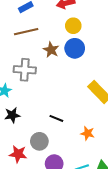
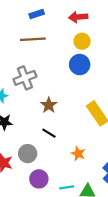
brown star: (51, 50) -> (49, 105), moved
gray cross: (25, 70) -> (25, 78), turned -35

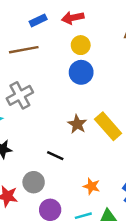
blue rectangle: (37, 14) -> (38, 20), moved
brown star: (49, 105) -> (77, 124), moved
orange star: (78, 154) -> (92, 186), moved

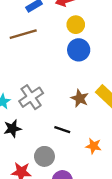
gray cross: (20, 95) -> (31, 97), moved
orange star: (92, 186) -> (93, 146), moved

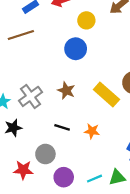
yellow circle: (76, 25) -> (86, 20), moved
brown star: (80, 98) -> (66, 91), moved
orange star: (93, 146) -> (92, 131), moved

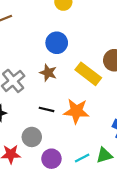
blue circle: (76, 49) -> (57, 43), moved
orange star: (92, 131) -> (76, 111), size x1.6

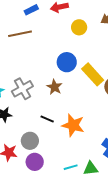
yellow rectangle: (88, 74) -> (93, 74), moved
purple circle: (51, 159) -> (35, 162), moved

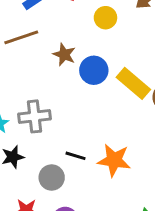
brown star: (54, 87) -> (64, 55), moved
gray cross: (22, 89) -> (35, 116), turned 30
gray circle: (30, 141) -> (52, 178), moved

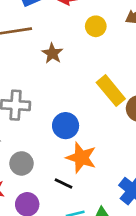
blue circle: (94, 70) -> (66, 126), moved
black line: (76, 156) -> (63, 184), moved

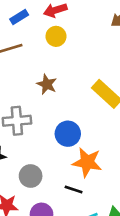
yellow circle: (96, 26) -> (56, 36), moved
brown star: (52, 53) -> (47, 84), moved

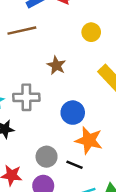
yellow circle: (56, 36) -> (91, 32), moved
gray circle: (31, 176) -> (47, 157), moved

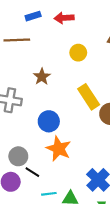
black line: (75, 165) -> (32, 172), moved

